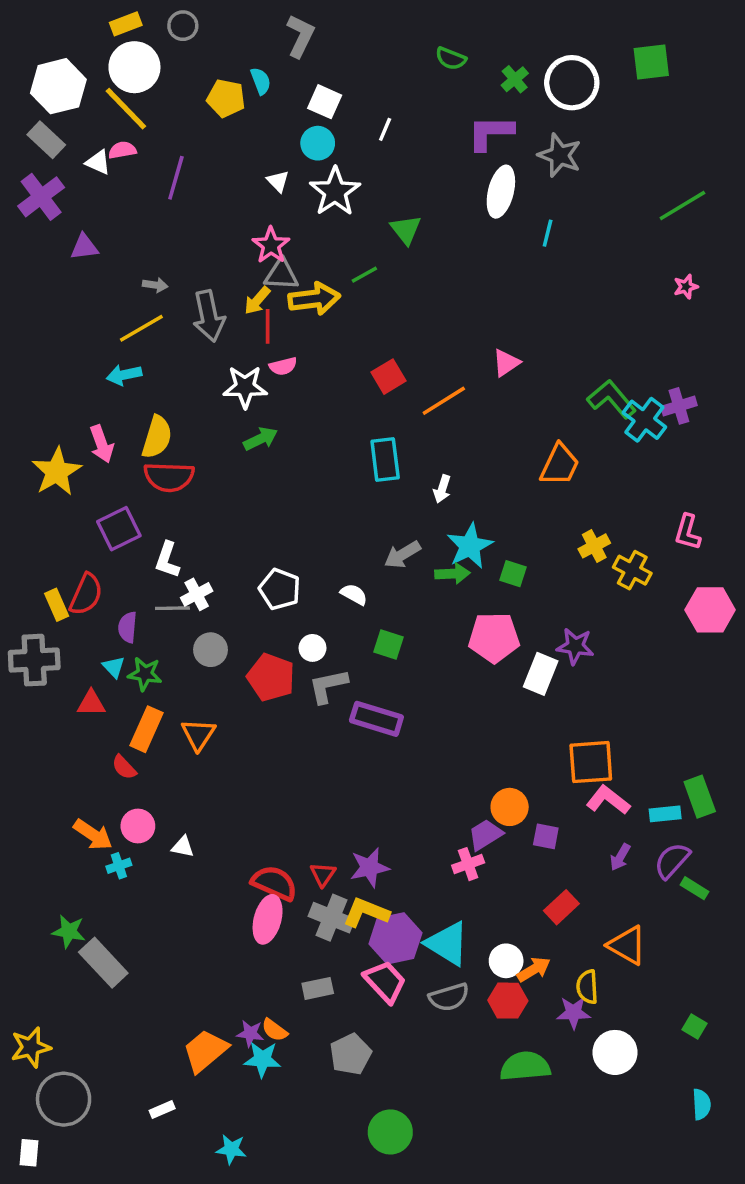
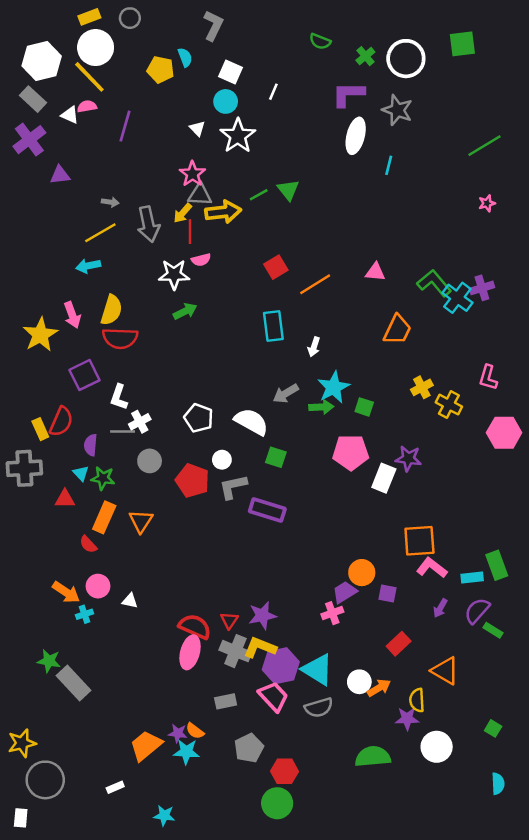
green triangle: (406, 230) -> (288, 190), moved
pink triangle: (506, 363) -> (375, 272), moved, turned 40
white semicircle: (354, 594) -> (251, 422), size x1.8
red hexagon: (508, 1001) -> (284, 771), moved

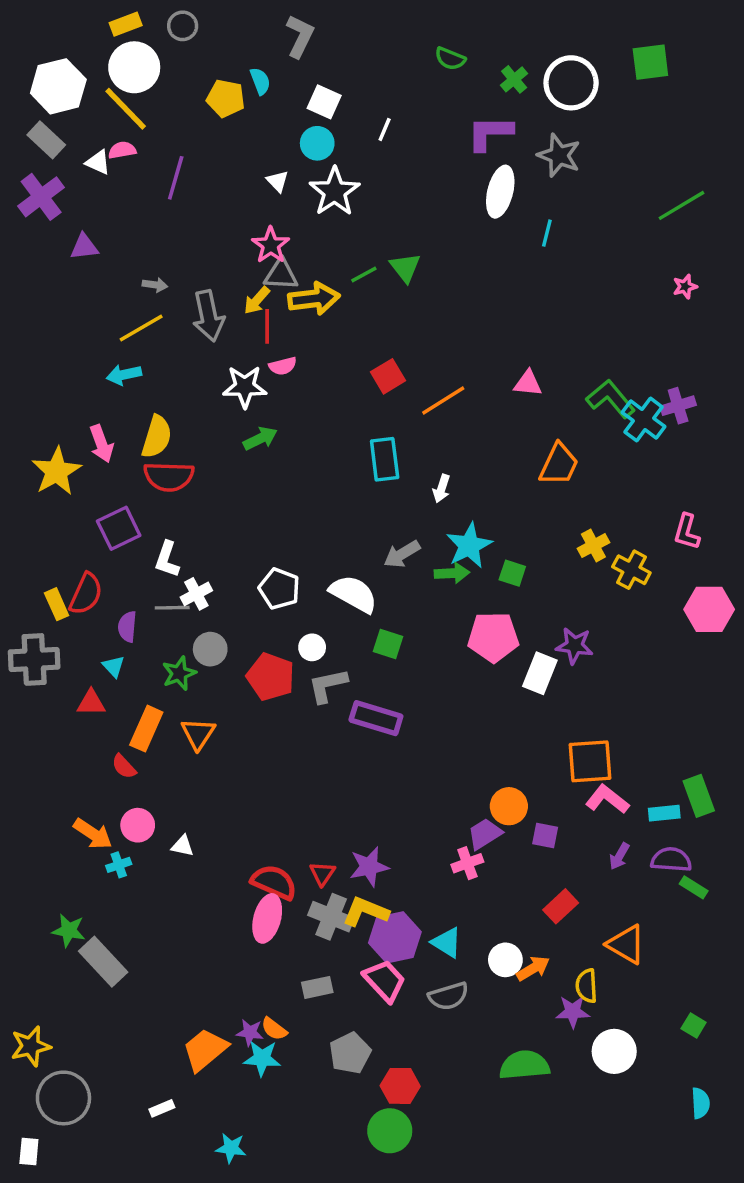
green star: (103, 478) -> (179, 673), moved, turned -30
purple semicircle: (477, 611) -> (671, 860), turned 52
cyan triangle: (318, 669) -> (447, 943), size x0.7

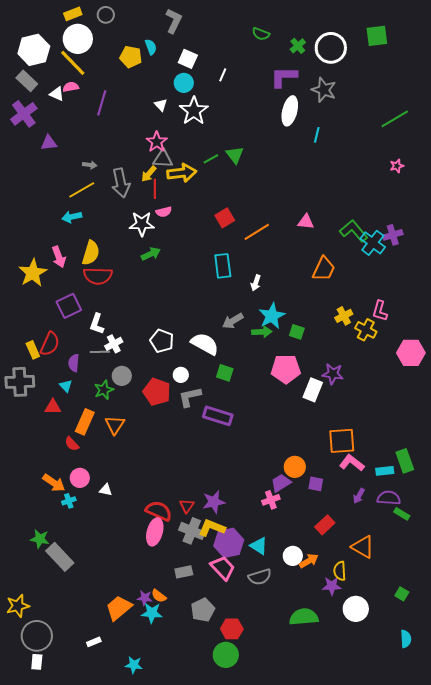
pink L-shape: (687, 532) -> (380, 311), moved
white rectangle: (29, 1151) -> (37, 662), moved

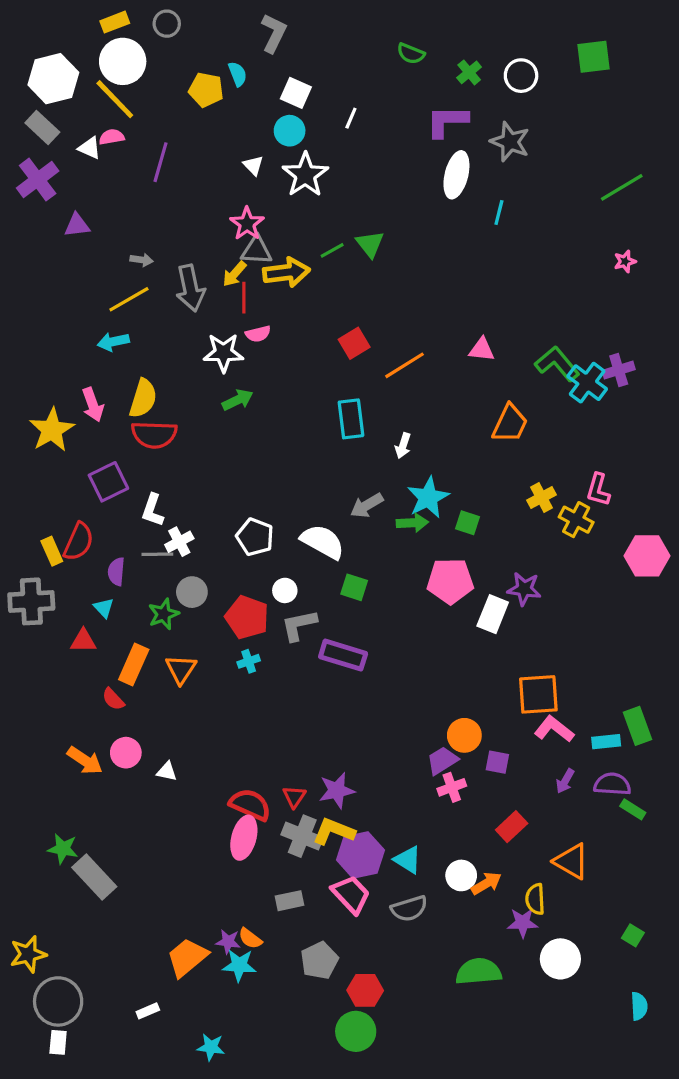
white circle: (331, 48) -> (521, 76), size x0.7
pink cross: (271, 500) -> (452, 787), moved
cyan cross: (69, 501) -> (249, 661), moved

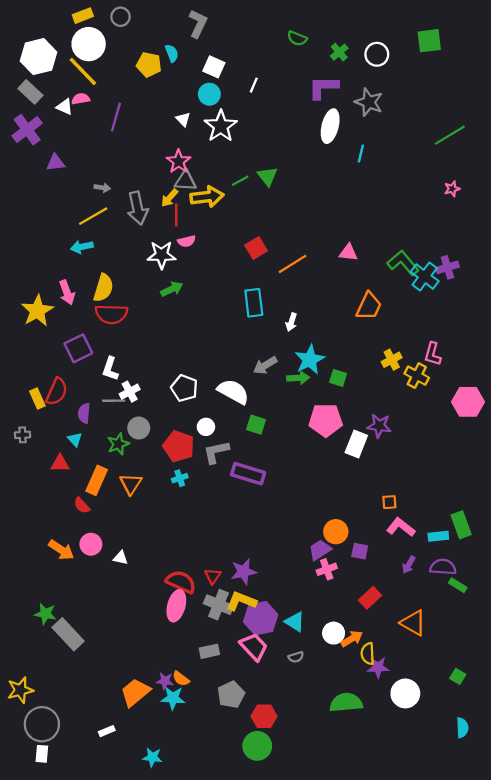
gray cross: (31, 601) -> (23, 435), size x0.5
orange square: (538, 694) -> (389, 502), size x0.5
yellow semicircle: (535, 899) -> (368, 654), moved
gray semicircle: (409, 909) -> (296, 657), size x0.6

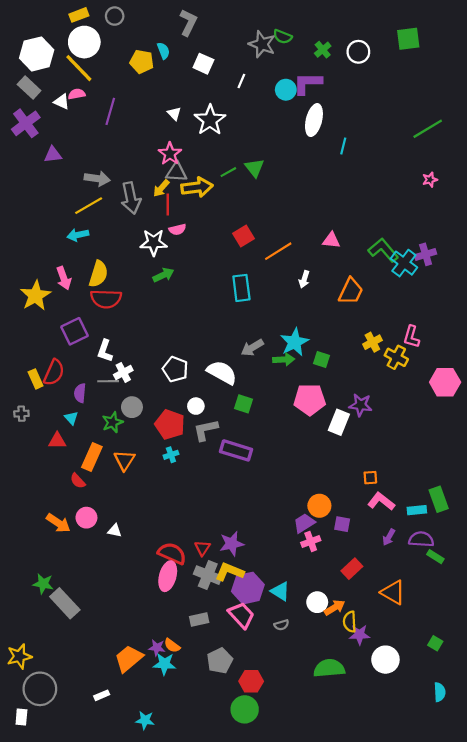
cyan circle: (209, 94) -> (286, 90), moved
gray star: (369, 102) -> (262, 44), moved
gray arrow: (102, 188) -> (97, 179), size x1.6
white arrow: (291, 322) -> (304, 279), moved
white rectangle: (42, 754) -> (21, 717), moved

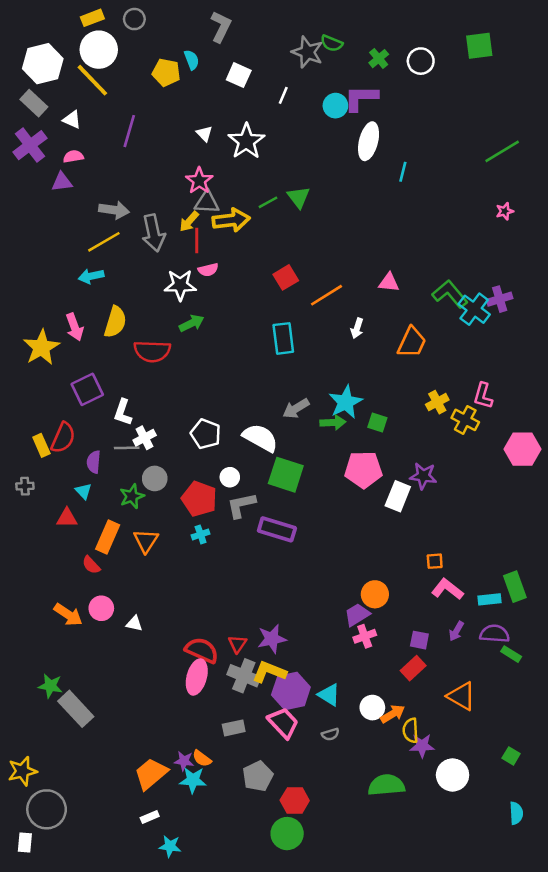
pink semicircle: (77, 94) -> (73, 156), moved
red semicircle: (106, 299) -> (152, 351), moved
green square: (244, 404) -> (286, 475), size x1.6
purple square: (342, 524) -> (419, 640), moved
white rectangle: (102, 695) -> (150, 817), moved

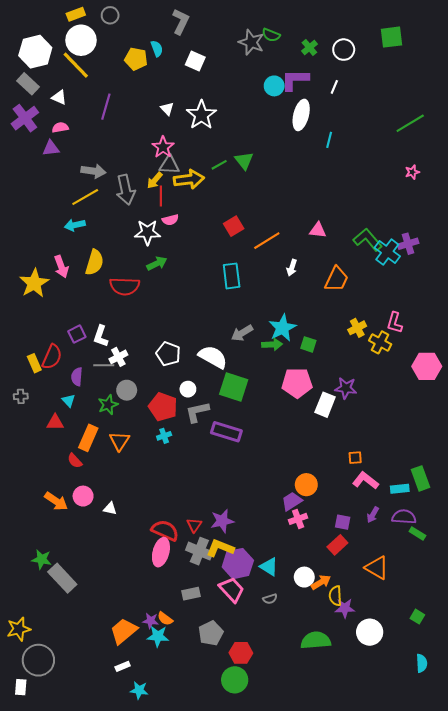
white line: (283, 95) -> (334, 87), moved
purple square: (87, 389) -> (77, 334), moved, size x0.7

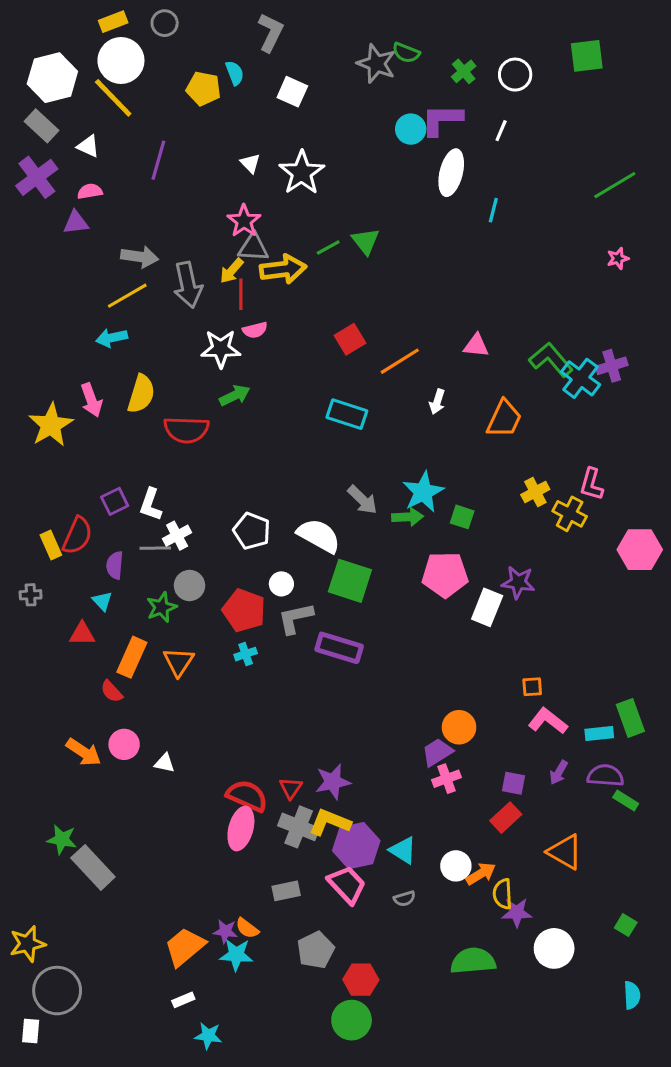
cyan rectangle: (232, 276) -> (347, 414), turned -65
gray arrow: (242, 333) -> (362, 500), turned -105

